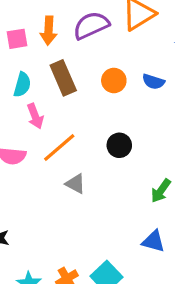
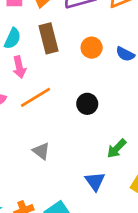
gray triangle: (75, 184) -> (41, 151), moved
blue triangle: (153, 241) -> (95, 181), moved, turned 30

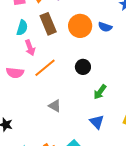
orange circle: (92, 48) -> (80, 26), size x1.5
green arrow: (117, 148) -> (100, 92), moved

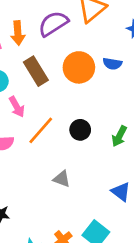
black circle: (83, 67) -> (80, 130), moved
green arrow: (100, 92) -> (119, 136), moved

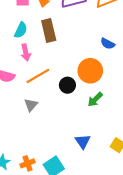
orange circle: (79, 67) -> (90, 71), moved
gray triangle: (62, 179) -> (31, 105), moved, turned 32

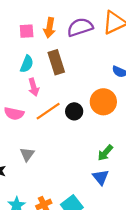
black circle: (67, 85) -> (74, 111), moved
green arrow: (95, 99) -> (105, 153), moved
gray triangle: (31, 105) -> (27, 154), moved

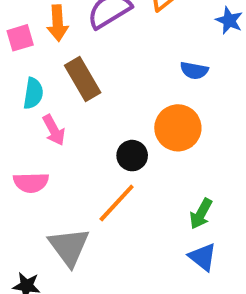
orange line: (48, 111) -> (117, 203), moved
gray triangle: (27, 154) -> (69, 247), size x1.6

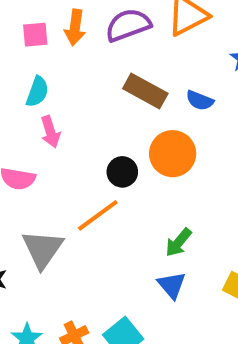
brown rectangle: (83, 79) -> (145, 91), moved, turned -42

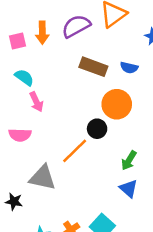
cyan semicircle: (37, 92) -> (24, 77), turned -66
black circle: (122, 172) -> (97, 129), moved
gray triangle: (43, 249) -> (42, 178), turned -44

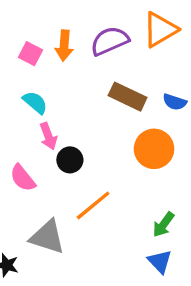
pink square: (18, 41) -> (31, 54), turned 36
black circle: (97, 129) -> (70, 160), moved
pink semicircle: (20, 135) -> (23, 178), turned 45

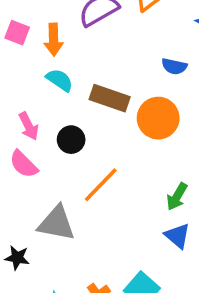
orange arrow: (64, 46) -> (54, 40), moved
brown rectangle: (128, 97) -> (110, 98), moved
cyan semicircle: (35, 102) -> (60, 80), moved
pink arrow: (48, 136) -> (29, 126), moved

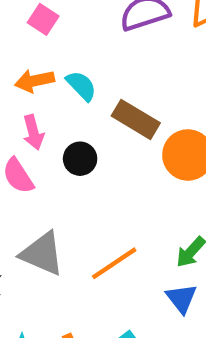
orange arrow: (54, 40) -> (34, 81), moved, turned 68
orange line: (101, 185) -> (114, 263), moved

